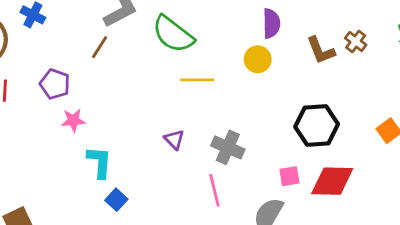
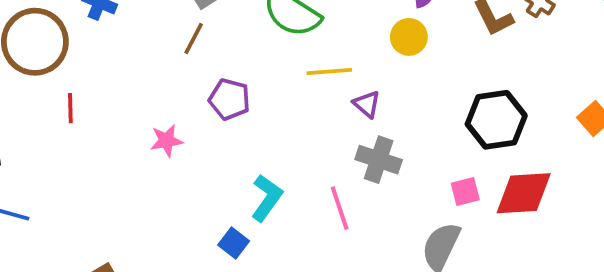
purple pentagon: (55, 84) -> (229, 99), moved
purple triangle: (174, 140) -> (367, 104), moved
cyan L-shape: (99, 162) -> (267, 198), moved, turned 36
pink line: (214, 190) -> (340, 208), moved

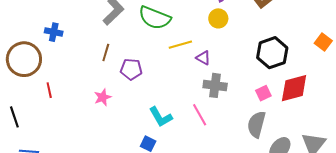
brown line: (194, 39) -> (106, 52), moved
cyan L-shape: (267, 198) -> (161, 117), turned 125

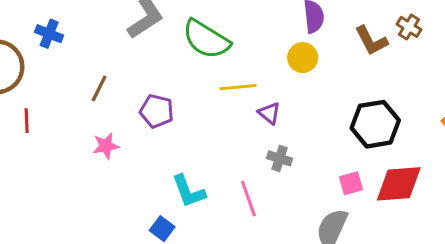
brown line: (106, 52) -> (99, 88), moved
gray cross: (215, 85) -> (280, 158), size x0.7

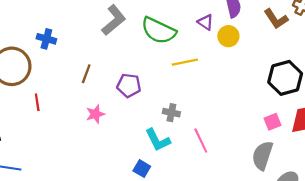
purple triangle: (269, 113) -> (205, 22), moved
gray cross: (280, 158) -> (171, 113), moved

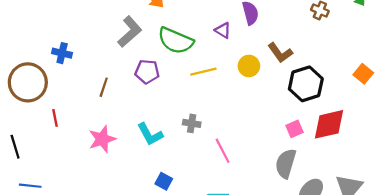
brown L-shape: (276, 19) -> (280, 53), moved
yellow circle: (228, 36) -> (249, 66), moved
purple pentagon: (129, 85) -> (147, 72), moved
pink star: (95, 114) -> (102, 139), moved, size x1.4
cyan L-shape: (158, 140) -> (150, 134), moved

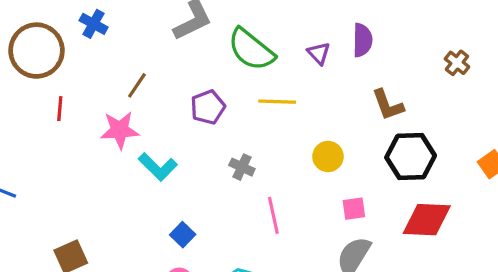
yellow circle: (249, 66) -> (328, 157), moved
purple pentagon: (147, 72) -> (208, 107), moved, turned 30
pink square: (295, 129) -> (354, 209), moved
cyan L-shape: (150, 134) -> (158, 167), moved, turned -32
pink star: (102, 139) -> (120, 130), moved

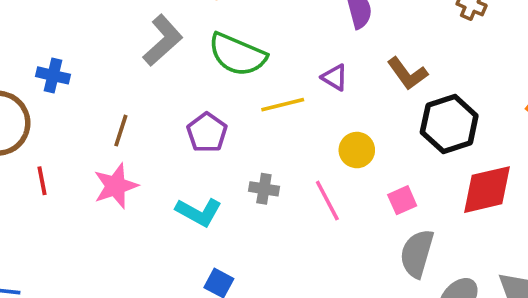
purple triangle: (319, 53) -> (335, 77), moved
cyan L-shape: (158, 167) -> (199, 212), moved
pink line: (273, 215) -> (327, 201), moved

